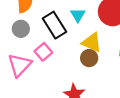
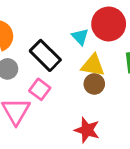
cyan triangle: (78, 15) -> (80, 37), moved

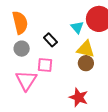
black rectangle: (45, 55) -> (50, 40), size x0.6
pink square: (40, 89) -> (45, 65), turned -35

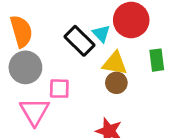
black rectangle: (50, 40) -> (79, 41), moved, size x1.5
gray circle: (22, 49) -> (25, 67), size x1.5

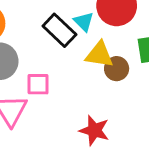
brown circle: (116, 83) -> (117, 69), moved

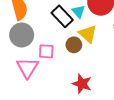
yellow triangle: (99, 55) -> (88, 34), turned 30
brown circle: (117, 69) -> (74, 45), moved

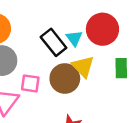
brown circle: (74, 45) -> (65, 79), size x1.5

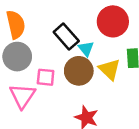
cyan triangle: (74, 38) -> (86, 49), moved
yellow triangle: (83, 67) -> (109, 69), moved

